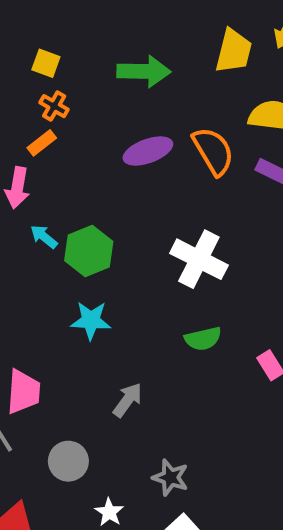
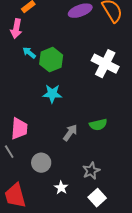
green semicircle: (203, 339) -> (98, 125), moved
gray star: (170, 477) -> (91, 171), turned 30

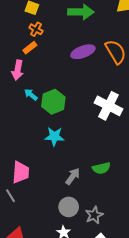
gray circle: (41, 163) -> (69, 207), moved

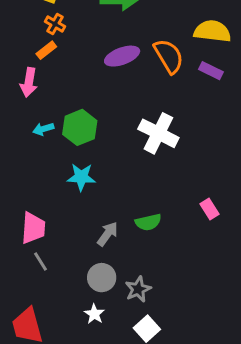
cyan arrow: (31, 95) -> (43, 129), moved, turned -56
gray line: (10, 196) -> (40, 262), moved

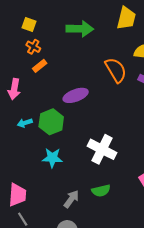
orange rectangle: (46, 50) -> (40, 66), moved
purple ellipse: (122, 56) -> (76, 95), moved
white cross: (158, 133) -> (102, 149), moved

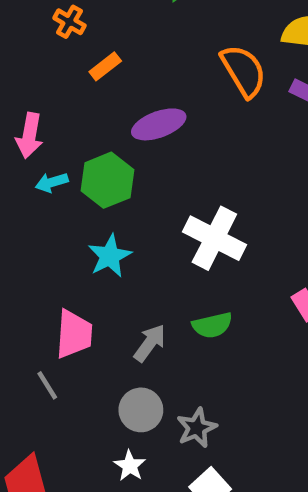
orange rectangle: (40, 66) -> (105, 66), moved
pink arrow: (14, 89) -> (29, 136), moved
cyan star: (52, 158) -> (110, 256), turned -30
pink trapezoid: (17, 195) -> (74, 334), moved

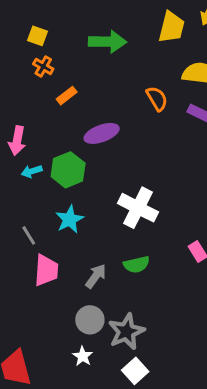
orange semicircle: (243, 71) -> (157, 98), size x0.7
gray line: (47, 385) -> (29, 235), moved
gray star: (197, 428) -> (126, 332), size x1.4

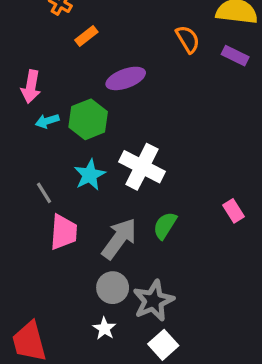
white cross: (138, 208) -> (142, 167), moved
green semicircle: (137, 265) -> (165, 226), turned 135
gray arrow: (96, 276) -> (119, 239), size x1.5

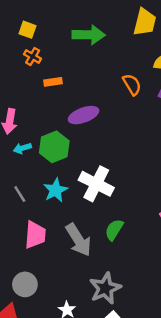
orange rectangle: (86, 36) -> (53, 82), turned 30
gray line: (44, 193) -> (20, 194), moved
gray arrow: (119, 239) -> (78, 240), turned 112
gray circle: (113, 288) -> (25, 284), moved

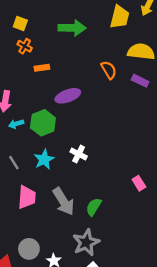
white cross: (96, 184) -> (79, 154), size x0.6
green semicircle: (114, 230) -> (94, 207), moved
gray circle: (25, 284) -> (29, 249), moved

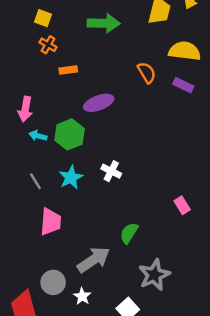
cyan arrow: (16, 124) -> (38, 136), turned 32
gray arrow: (63, 201) -> (94, 260), moved, turned -92
gray star: (86, 242) -> (154, 275), moved

